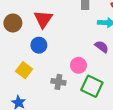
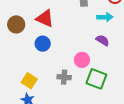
red triangle: (43, 19) -> (45, 18), turned -36
yellow square: (24, 70) -> (29, 81), moved

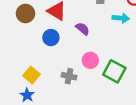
purple semicircle: (103, 40) -> (83, 29), moved
green square: (96, 79) -> (114, 71), moved

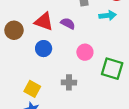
purple semicircle: (83, 29) -> (68, 23), moved
pink circle: (90, 60) -> (85, 52), moved

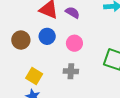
brown circle: (14, 30) -> (21, 40), moved
pink circle: (85, 52) -> (74, 43), moved

